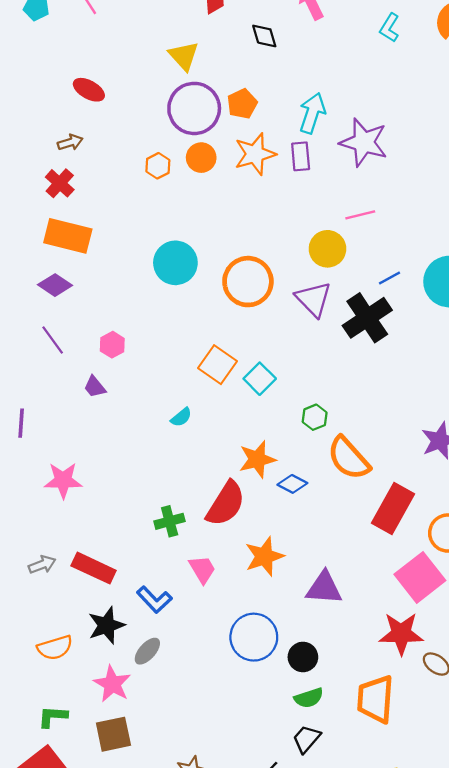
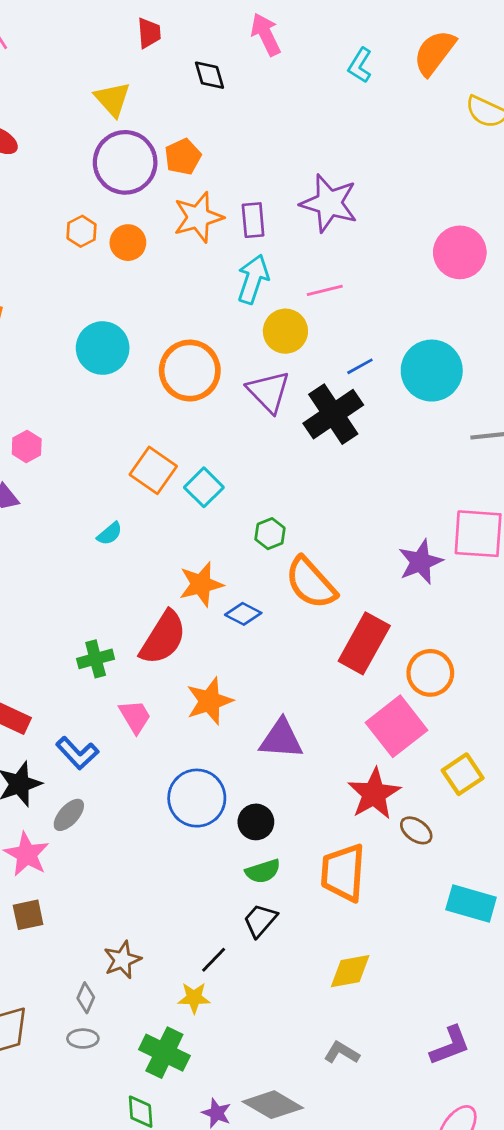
cyan arrow: (312, 113) -> (253, 279), moved
orange circle: (201, 158) -> (128, 243), moved
red star: (401, 634) -> (374, 794), turned -30
brown square: (113, 734) -> (28, 915), size x0.7

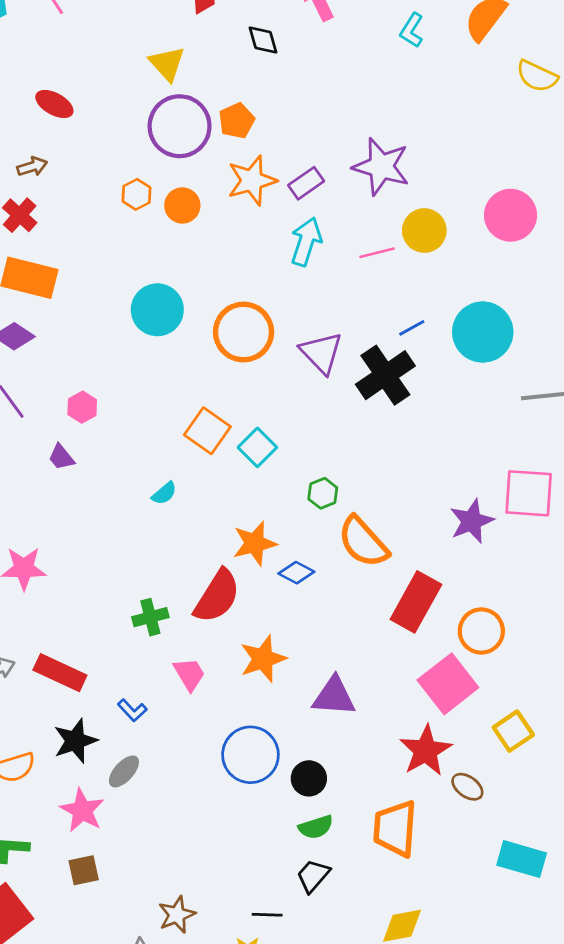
purple rectangle: (253, 220) -> (306, 183), turned 60
yellow circle: (285, 331) -> (424, 231), moved
blue L-shape: (77, 753) -> (132, 710), size x0.7
black line: (214, 960) -> (267, 915), turned 48

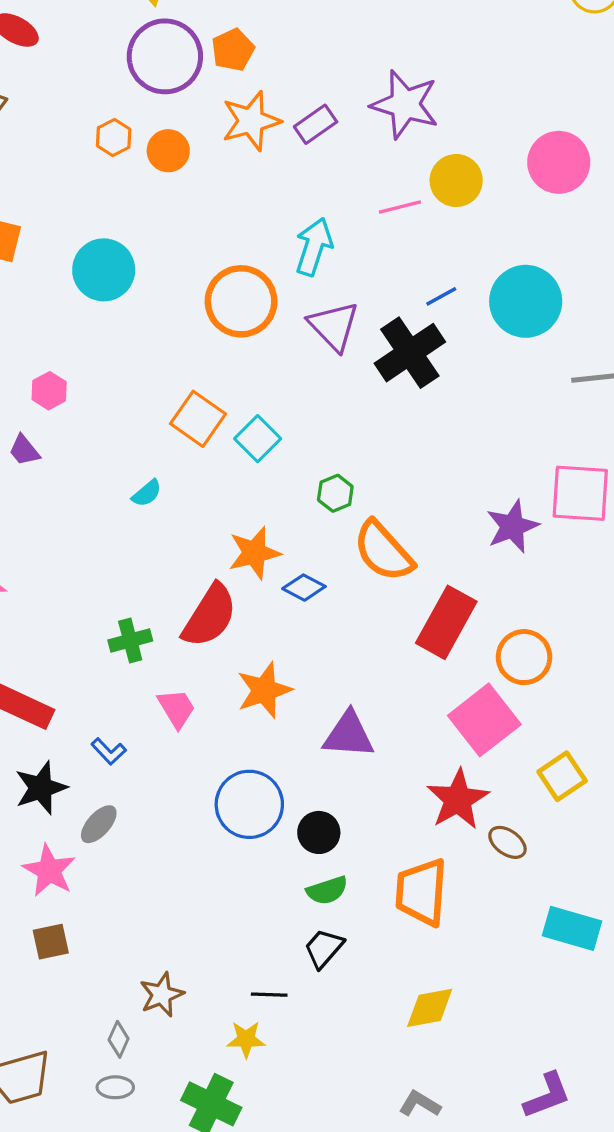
cyan arrow: (306, 242) -> (314, 247), moved
cyan circle: (157, 310) -> (104, 270), moved

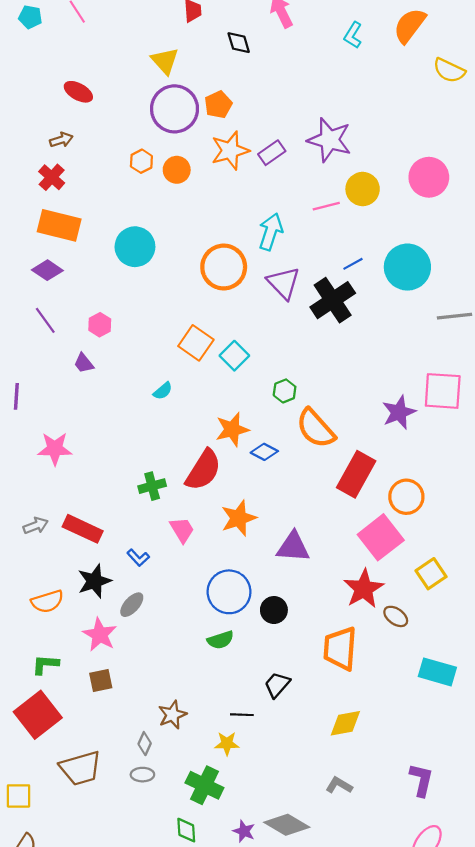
green semicircle: (327, 890) -> (220, 640), moved
purple L-shape: (547, 1096) -> (421, 780), turned -56

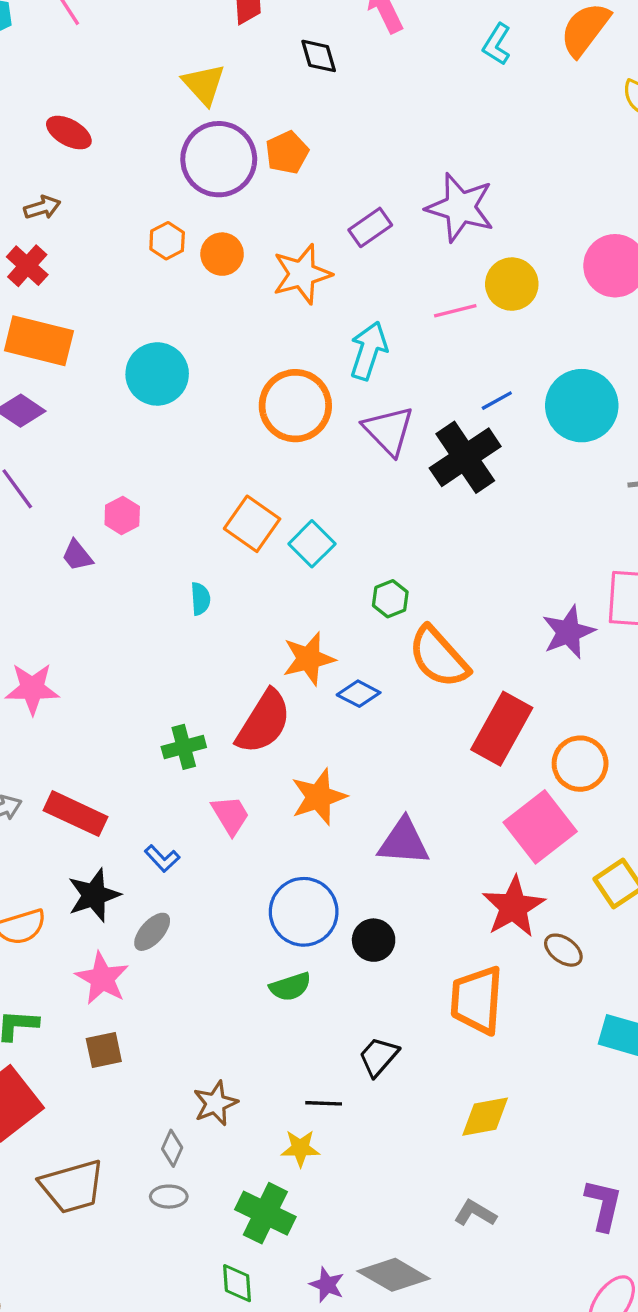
orange star: (230, 151) -> (302, 274), moved
pink hexagon: (100, 325) -> (122, 515), moved
cyan semicircle: (163, 391) -> (200, 599), turned -54

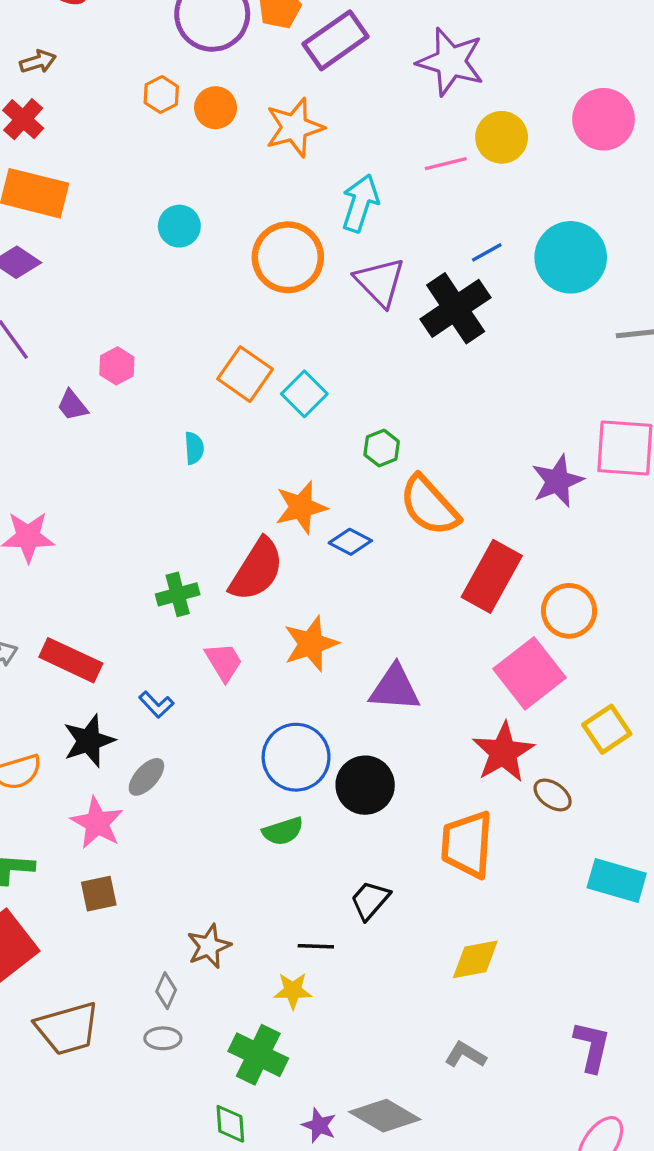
purple rectangle: (370, 227) -> (336, 40), moved, size x1.5
cyan circle: (157, 374) -> (179, 226), moved, size x0.7
black circle: (374, 940) -> (365, 785), size x1.4

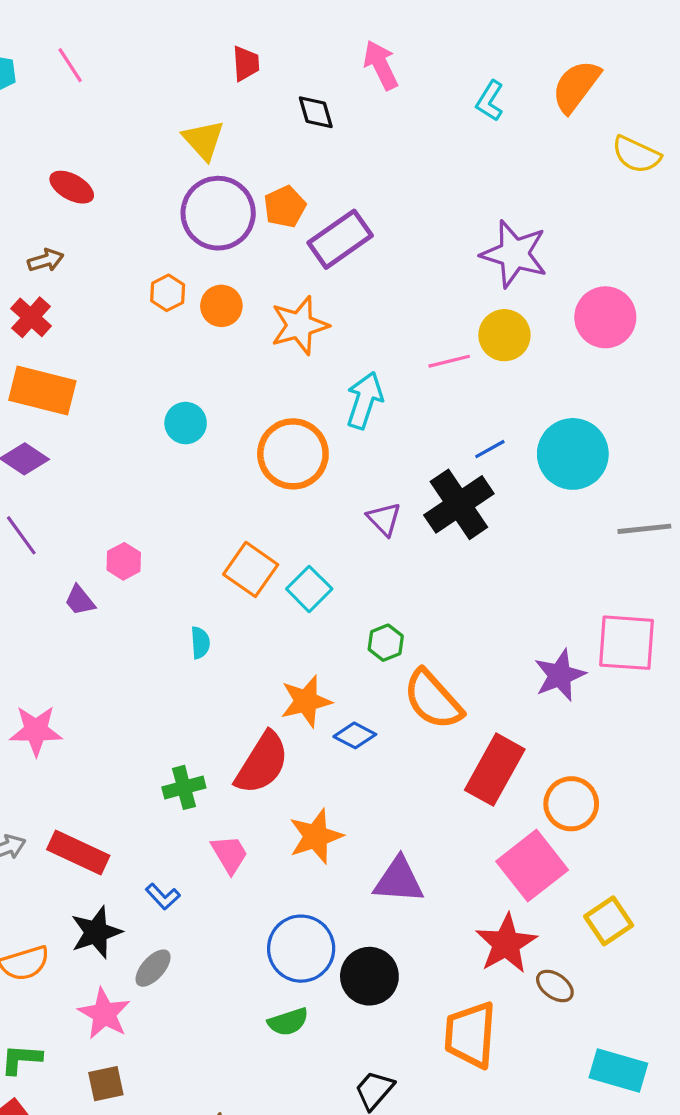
purple star: (451, 62) -> (514, 254), moved
purple triangle: (380, 282) -> (384, 519), moved, size x0.7

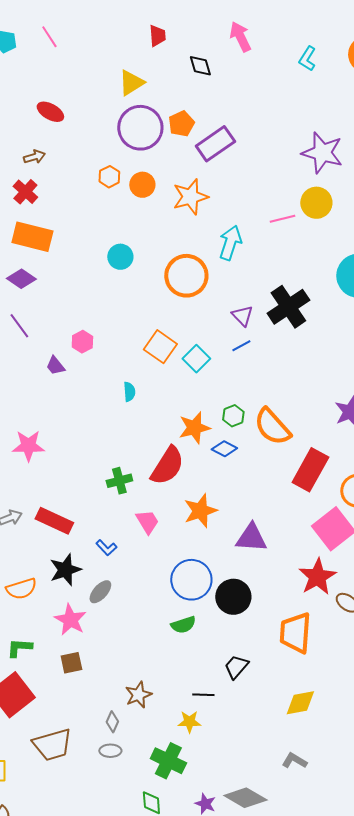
yellow triangle: (203, 140) -> (131, 83), turned 40
blue line: (490, 449) -> (241, 346), moved
green hexagon: (386, 643) -> (233, 416), moved

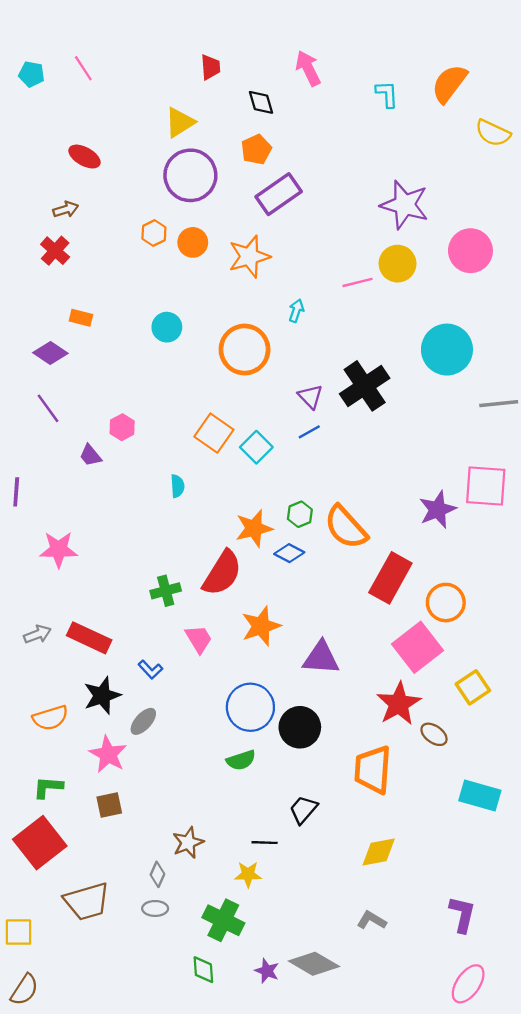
cyan L-shape: (307, 59) -> (387, 94), turned 145
orange pentagon: (181, 124) -> (256, 149), moved
orange rectangle: (32, 237) -> (81, 318), moved, size x0.5
cyan arrow: (230, 243) -> (296, 311), size x0.6

